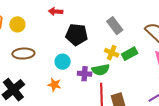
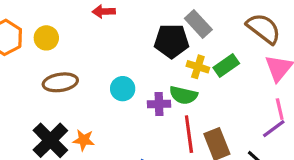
black pentagon: (77, 35) -> (172, 41), moved
green semicircle: (101, 70) -> (183, 95), turned 30
orange star: (54, 85) -> (84, 140), moved

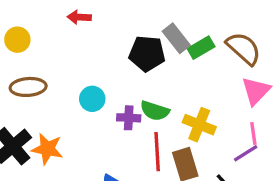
green rectangle: (226, 65) -> (201, 48), moved
yellow cross: (198, 67) -> (199, 125), moved, size x1.4
orange star: (84, 140) -> (47, 149), size x1.4

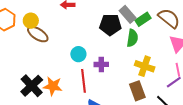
brown ellipse: (28, 87) -> (38, 34), moved, turned 40
green semicircle: (155, 111) -> (132, 38), moved, turned -96
red line: (157, 152) -> (83, 81), moved

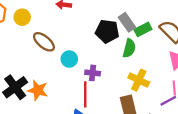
brown ellipse: (38, 34) -> (44, 42), moved
red line: (83, 81) -> (85, 94), moved

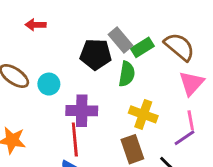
cyan circle: (69, 59) -> (49, 84), moved
purple cross: (93, 73) -> (82, 111), size x1.5

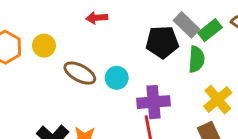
yellow cross: (143, 114) -> (218, 100), turned 36

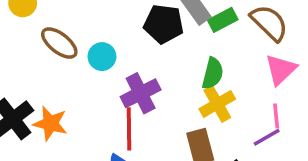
green semicircle: (196, 59) -> (213, 73), moved
purple cross: (154, 102) -> (141, 93), turned -32

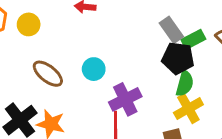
black pentagon: (164, 24) -> (178, 58), moved
brown ellipse: (59, 43) -> (48, 74), moved

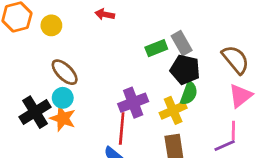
green rectangle: (193, 39) -> (156, 48), moved
cyan circle: (94, 69) -> (63, 98), moved
yellow cross: (188, 109) -> (173, 110), moved

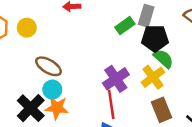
gray rectangle: (182, 43) -> (146, 16), turned 60
green semicircle: (189, 93) -> (163, 59), turned -55

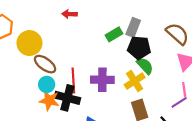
yellow circle: (27, 28) -> (29, 43), moved, size x1.5
purple cross: (116, 79) -> (102, 80), turned 30
red line: (111, 104) -> (73, 81), moved
black cross: (31, 108) -> (67, 98), moved, turned -35

